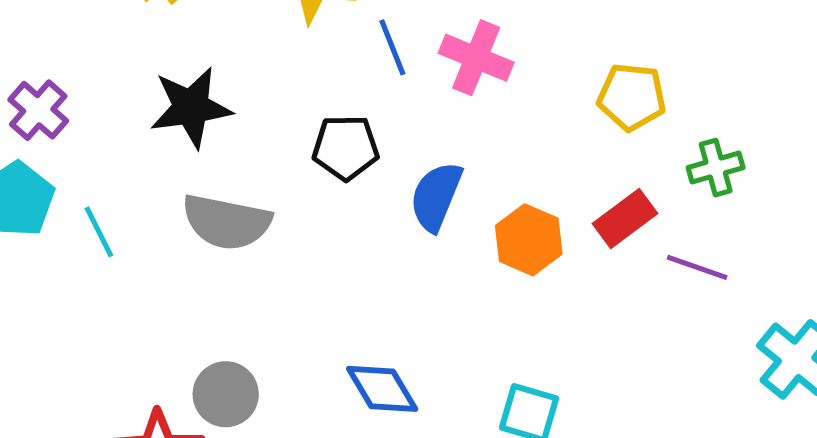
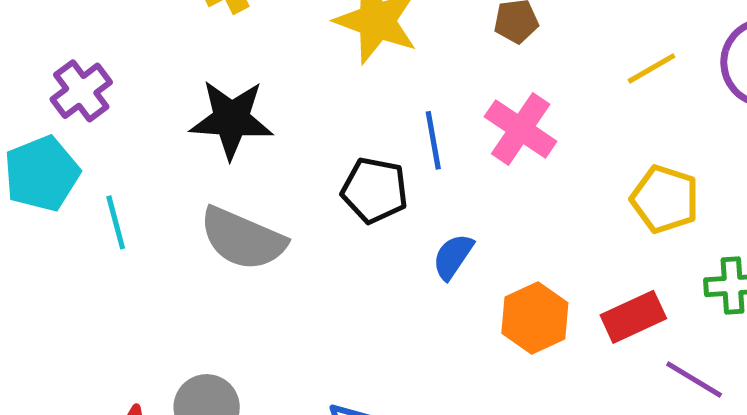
blue line: (392, 47) -> (433, 140), moved
blue semicircle: (436, 196) -> (453, 257), size x0.7

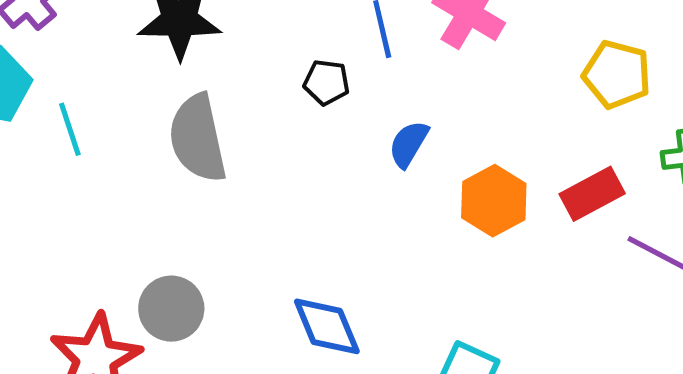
black pentagon: (375, 190) -> (326, 82), size x0.7
gray semicircle: (243, 239) -> (198, 138), turned 58

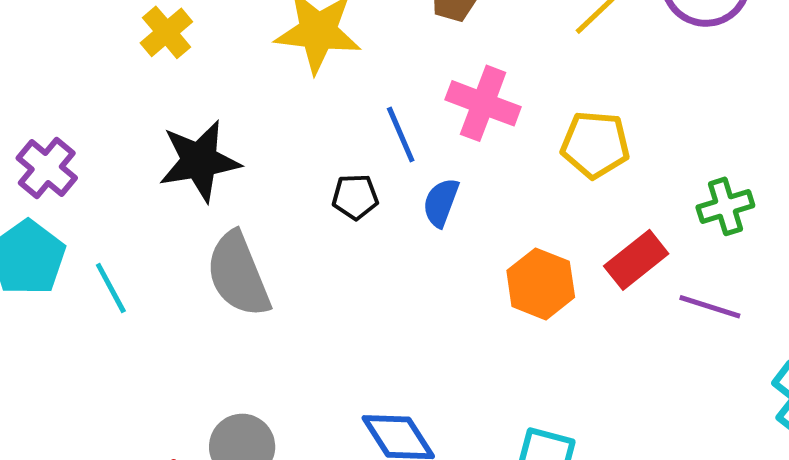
yellow pentagon: (617, 74) -> (595, 145), moved
blue semicircle: (409, 144) -> (441, 202), moved

